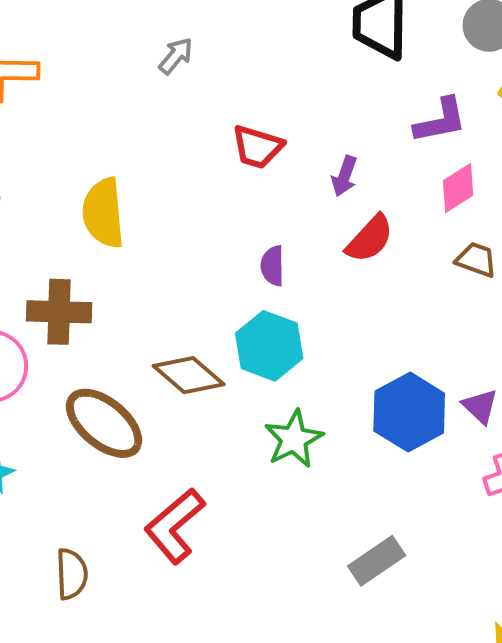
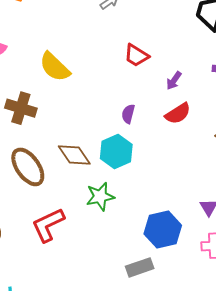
yellow semicircle: (103, 213) -> (55, 67), turned -56
blue hexagon: (409, 412) -> (163, 230), moved
green star: (294, 439) -> (100, 196), moved

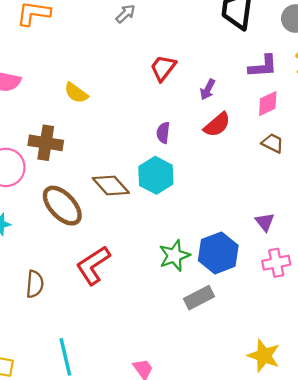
red trapezoid: (136, 55) -> (163, 68), turned 104
yellow semicircle: (55, 67) -> (76, 93), size x0.7
green star: (100, 196) -> (174, 256), moved

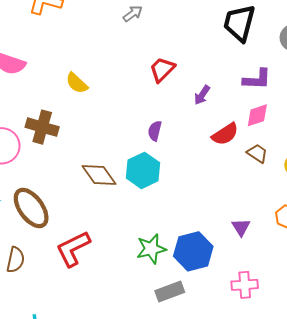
red semicircle: (217, 125) -> (225, 134), moved
brown ellipse: (62, 206) -> (31, 208), moved
pink cross: (276, 263) -> (245, 285), moved

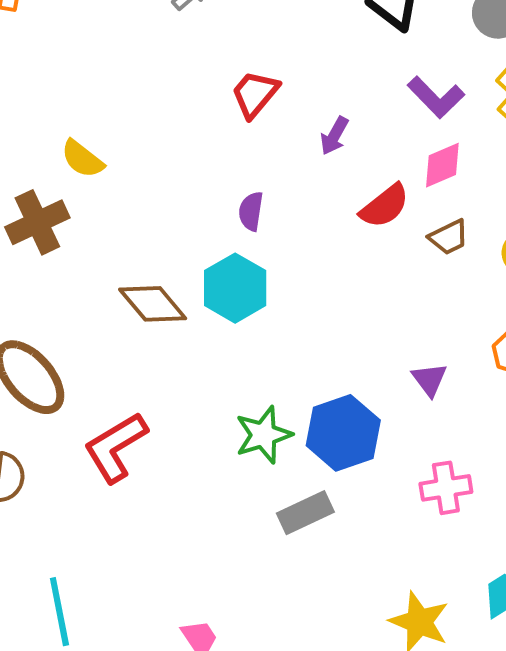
purple L-shape: (257, 79) -> (436, 97), turned 48
yellow semicircle: (77, 83) -> (82, 159), moved
brown cross: (42, 127) -> (37, 222), turned -36
brown trapezoid: (257, 153) -> (449, 237), turned 125

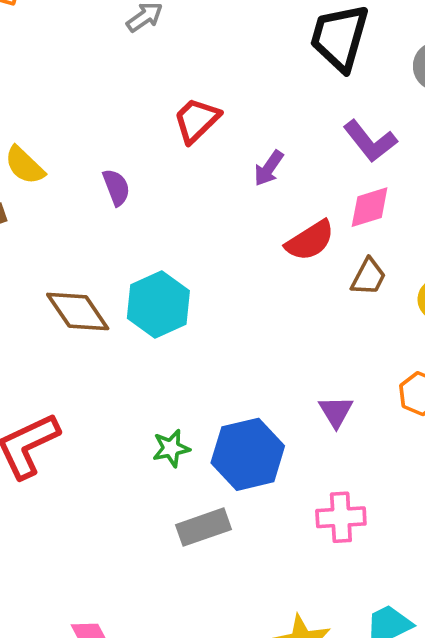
purple semicircle: (251, 211) -> (116, 187), moved, turned 144
brown trapezoid: (449, 237) -> (368, 277), turned -42
green star: (264, 435) -> (171, 448), size x0.7

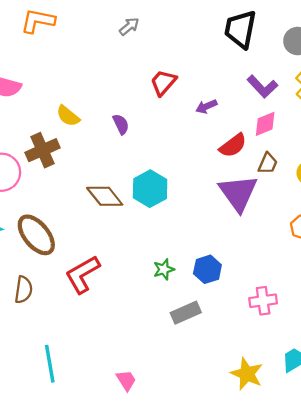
purple arrow: (269, 168) -> (206, 106), turned 36
purple triangle: (336, 412) -> (238, 193), moved, size x2.0
blue hexagon: (248, 454) -> (207, 269), size x0.7

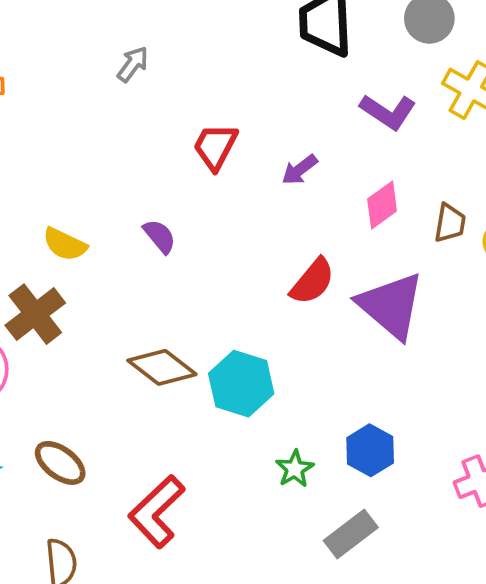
pink diamond: (265, 124) -> (382, 205), moved
red semicircle: (233, 146) -> (312, 281), moved
brown trapezoid: (268, 163) -> (450, 223), moved
cyan hexagon: (150, 189) -> (241, 384), moved
brown ellipse: (36, 235) -> (60, 463), size x0.7

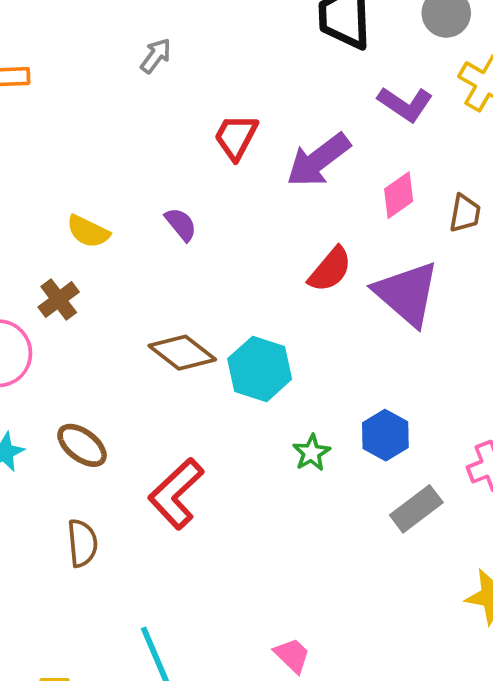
purple arrow: (300, 170) -> (318, 160), size x1.8
brown cross: (35, 314) -> (59, 299), size x0.7
gray rectangle: (351, 534) -> (416, 509), moved

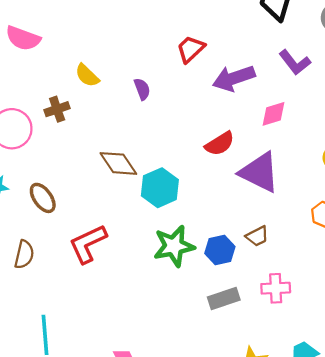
brown trapezoid: (465, 213) -> (257, 236), moved, turned 35
purple triangle: (407, 294) -> (259, 172), turned -33
green star: (311, 453) -> (174, 246), size x1.8

